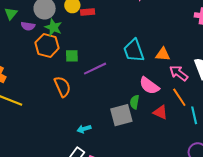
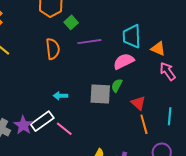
green square: (72, 56) -> (71, 22), turned 32
pink semicircle: (149, 86) -> (124, 61), moved, turned 100
orange line: (179, 97) -> (144, 124), moved

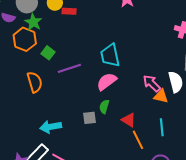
orange triangle: (158, 49) -> (161, 96), moved
gray square: (100, 94) -> (89, 118), size x0.6
cyan arrow: (60, 96) -> (51, 127), size x1.5

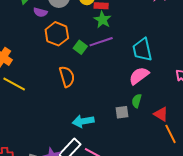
green star: (33, 22) -> (102, 20), moved
purple line: (69, 68) -> (101, 42), moved

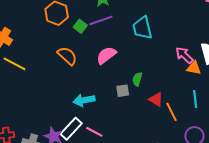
pink semicircle: (139, 76) -> (106, 55), moved
orange semicircle: (67, 77) -> (67, 56), turned -30
red triangle: (161, 114) -> (156, 99), moved

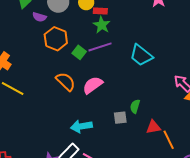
cyan trapezoid: (142, 28) -> (141, 55), turned -40
pink semicircle: (106, 55) -> (93, 85), moved
red triangle: (156, 99) -> (153, 127), turned -42

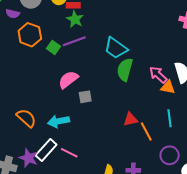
orange semicircle: (66, 82) -> (26, 118), moved
green semicircle: (135, 106) -> (125, 70), moved, size x1.6
gray square: (120, 118) -> (85, 97), moved

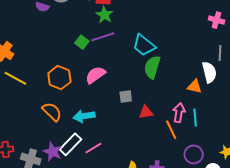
orange hexagon: (30, 35) -> (59, 78), moved
pink arrow: (158, 75) -> (179, 113), moved, turned 54
gray square: (85, 97) -> (126, 96), moved
red triangle: (131, 119) -> (146, 112), moved
pink line: (69, 153) -> (94, 148), turned -60

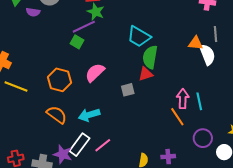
purple line: (103, 37) -> (84, 27), moved
orange triangle: (195, 86) -> (196, 43), moved
red triangle: (146, 112) -> (146, 74), moved

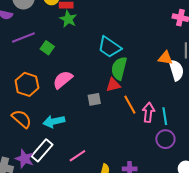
purple line: (84, 27) -> (23, 37), moved
orange line: (177, 117) -> (130, 105), moved
purple circle: (203, 138) -> (165, 139), moved
pink line: (103, 145) -> (77, 156), moved

